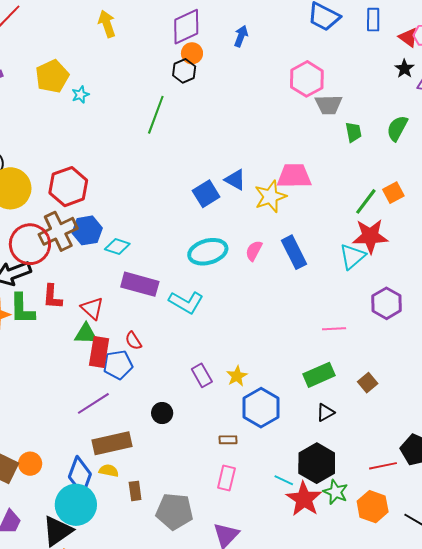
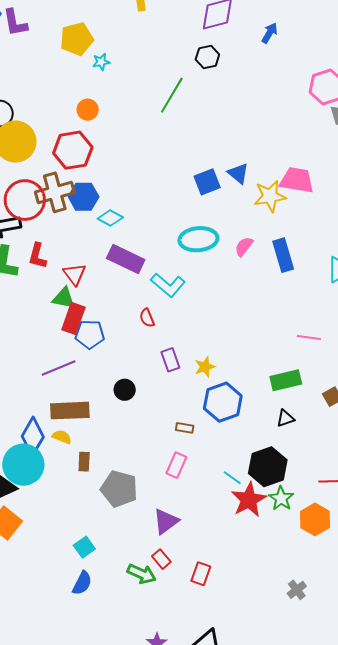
orange circle: (192, 53) -> (88, 110), moved
red semicircle: (133, 341) -> (147, 318), moved

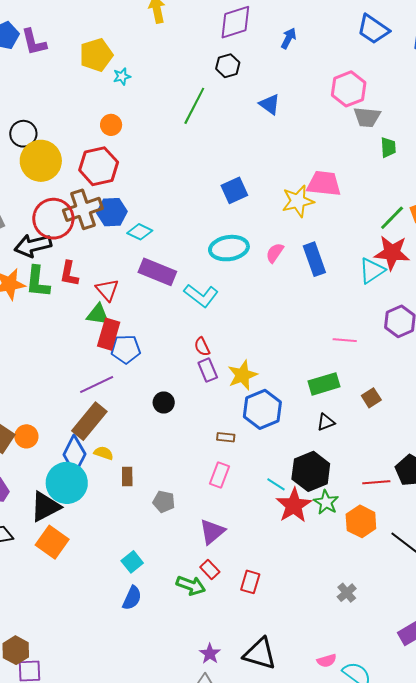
blue triangle: (238, 173) -> (270, 104), moved
red semicircle: (147, 318) -> (202, 347), moved
yellow star: (205, 367) -> (242, 375), size x1.4
brown rectangle: (70, 411) -> (89, 421), moved, turned -45
gray pentagon: (119, 489) -> (164, 502), size x0.6

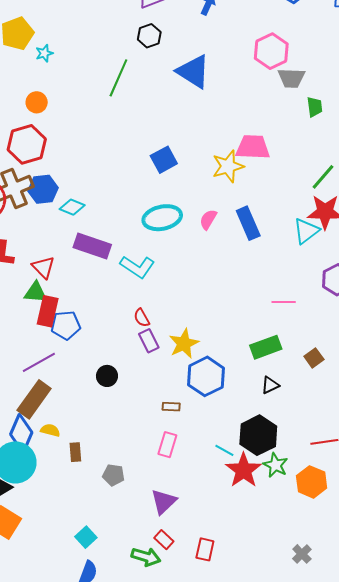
blue triangle: (270, 104) -> (193, 72), size x1.6

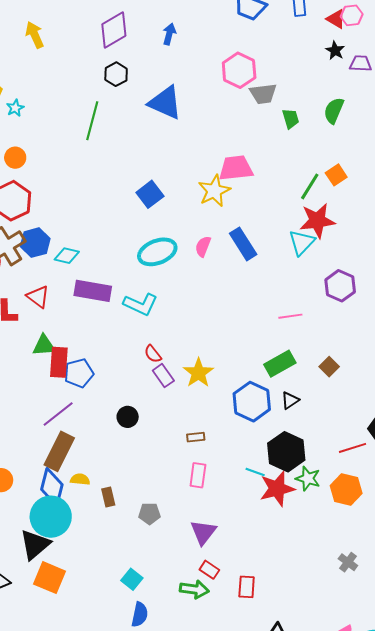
red triangle: (43, 267) -> (38, 297), moved
blue hexagon: (206, 376) -> (252, 402), moved
red star: (243, 470) -> (277, 489), turned 30
red rectangle: (205, 549) -> (247, 587), moved

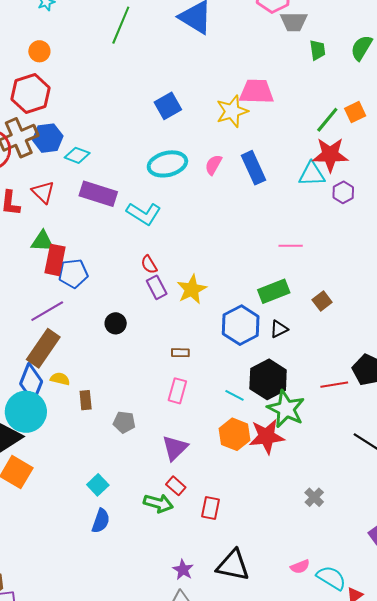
cyan triangle: (302, 242) -> (312, 174), turned 36
purple hexagon: (340, 286) -> (343, 192), moved, size x0.7
green star: (308, 479) -> (286, 409), size x1.5
red star: (277, 489) -> (267, 436), moved
orange hexagon: (346, 489) -> (235, 434), moved

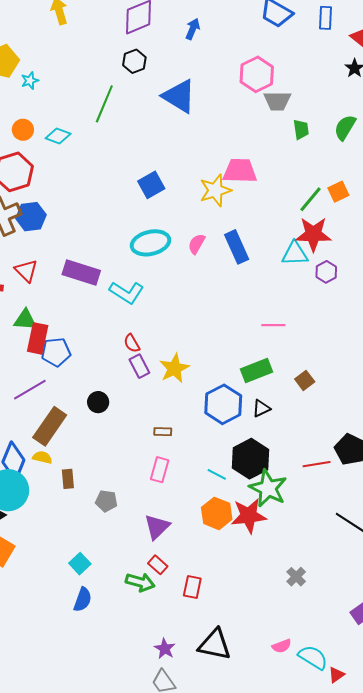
cyan diamond: (77, 155) -> (58, 136), moved
brown rectangle: (43, 348) -> (50, 426), moved

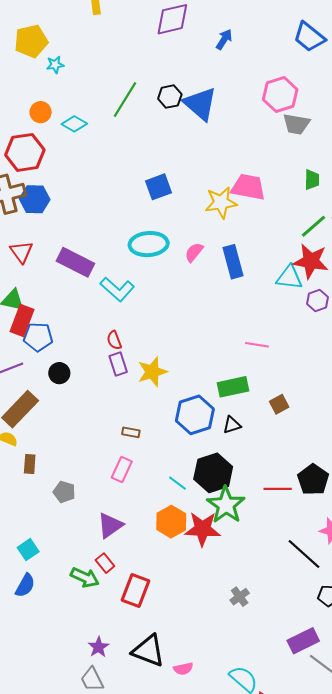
black hexagon: (134, 61) -> (170, 97), moved
green trapezoid: (301, 129) -> (312, 180), moved
black circle: (98, 402) -> (59, 373), moved
red rectangle: (192, 587) -> (135, 590), size x1.4
pink semicircle: (282, 646) -> (183, 669), moved

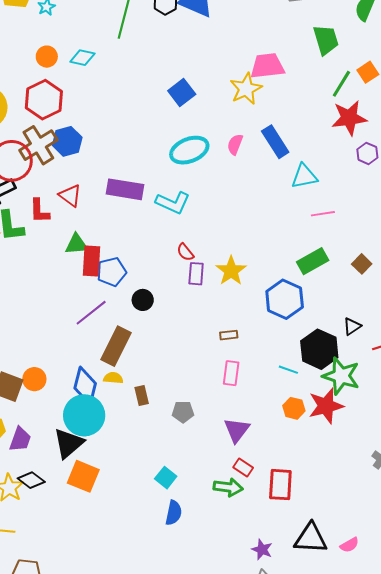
green trapezoid: (312, 180) -> (326, 40), size x1.5
cyan triangle: (289, 277) -> (304, 176), moved
purple rectangle: (118, 364) -> (196, 274), turned 40
black triangle: (232, 425) -> (352, 326), moved
orange hexagon: (171, 522) -> (294, 408), size x0.7

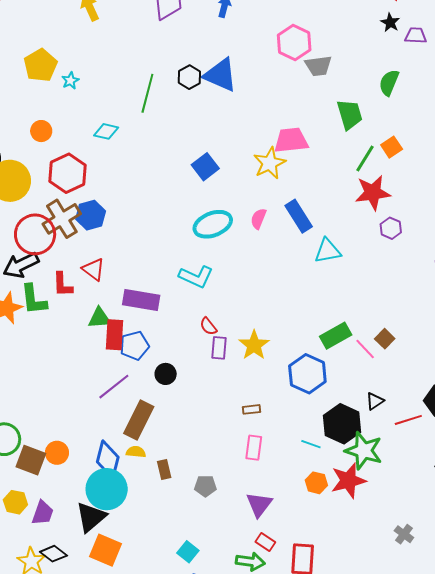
orange circle: (47, 57) -> (41, 131), moved
purple rectangle: (125, 189) -> (141, 300), moved
pink line: (323, 214) -> (365, 349), moved, turned 55

